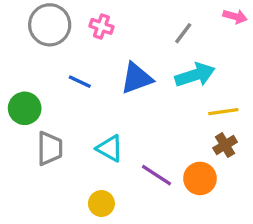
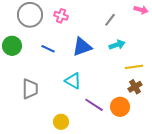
cyan arrow: (195, 75) -> (117, 45), size x0.7
green circle: (25, 108) -> (12, 46), moved
cyan triangle: (110, 148) -> (73, 81), moved

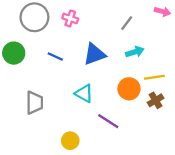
orange circle: (120, 107) -> (129, 89), moved

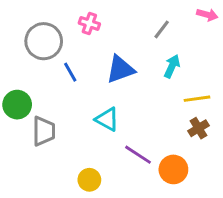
gray circle: (34, 17) -> (44, 41), moved
cyan arrow: (135, 52) -> (172, 66), turned -48
green circle: (14, 53) -> (17, 105), moved
blue line: (55, 57) -> (70, 72), turned 35
orange circle: (129, 89) -> (173, 169), moved

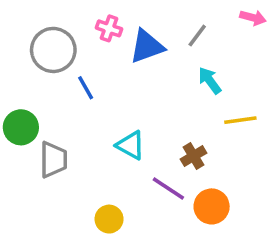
cyan arrow: (172, 66) -> (210, 81), turned -60
blue triangle: (120, 69) -> (147, 46), moved
brown cross: (198, 128) -> (194, 156), moved

